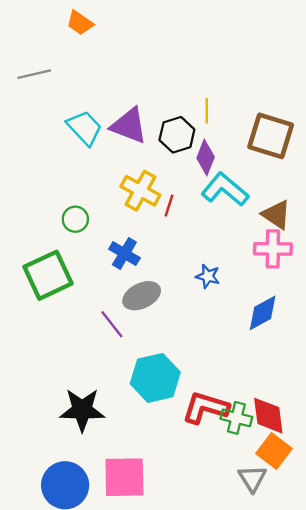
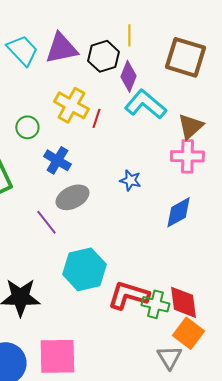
purple triangle: (129, 126) -> (61, 48), turned -33
brown triangle: (276, 215) -> (190, 126), turned 44
green circle: (75, 219) -> (27, 127), moved

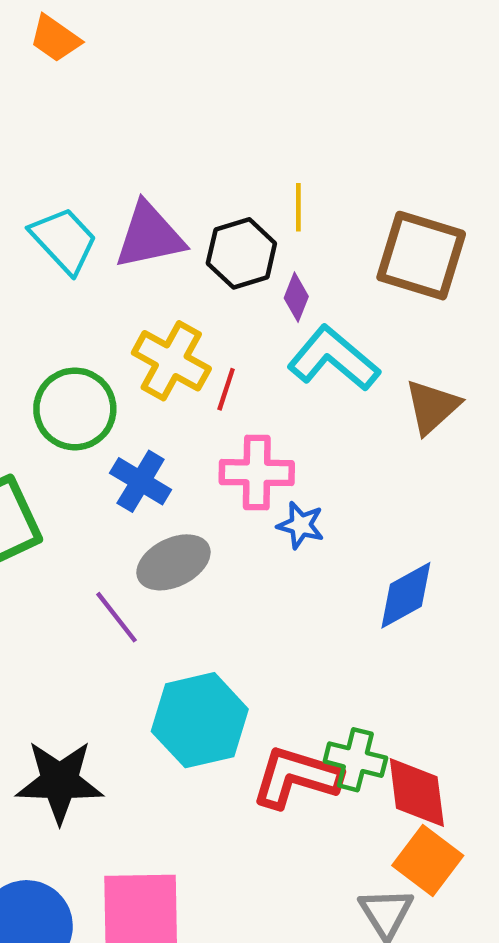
purple diamond: (128, 76) -> (296, 297), size x0.7
green circle: (27, 127) -> (75, 409), size x1.6
pink cross: (187, 156) -> (257, 473), moved
green cross: (155, 304) -> (355, 760), moved

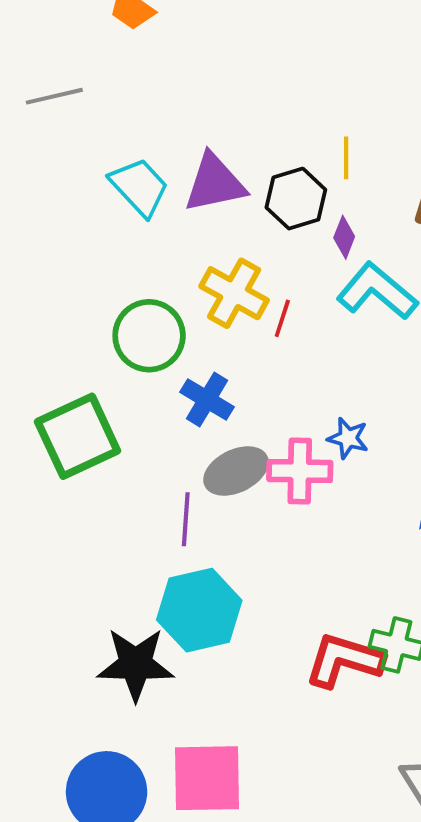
pink cross: (257, 473) -> (300, 471), moved
purple line: (117, 617) -> (186, 519), turned 42
cyan hexagon: (200, 720) -> (199, 610), moved

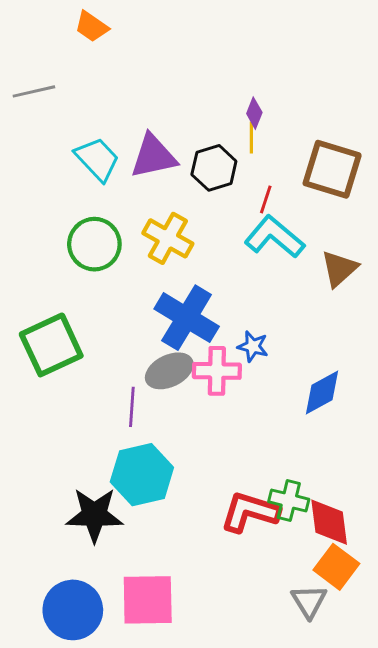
purple diamond: (344, 237) -> (254, 113), moved
red line: (282, 318) -> (266, 199), moved
green circle: (149, 336) -> (94, 244), moved
blue cross: (207, 400) -> (187, 318), moved, size x1.6

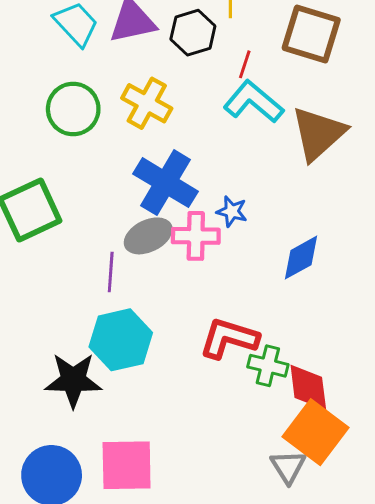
brown triangle: (339, 269) -> (318, 134), size x1.5
red L-shape: (250, 512) -> (229, 338), moved
orange square: (336, 567) -> (315, 432), size x1.4

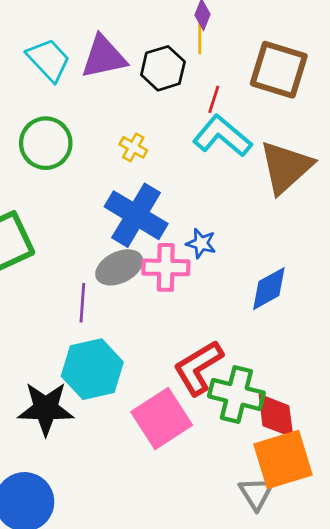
yellow cross: (147, 103) -> (133, 147), moved, size x0.6
red L-shape: (229, 338) -> (198, 368), turned -48
green cross: (268, 366) -> (236, 394), size x1.4
orange square: (315, 432) -> (283, 459), turned 36
pink square: (127, 465) -> (162, 419), moved, turned -32

